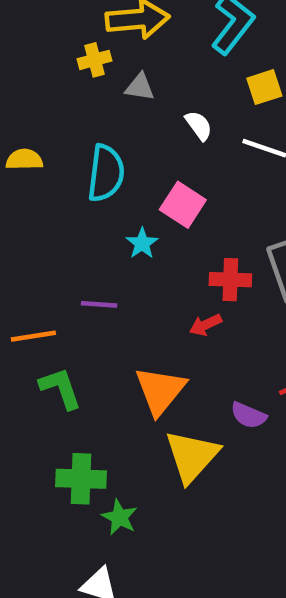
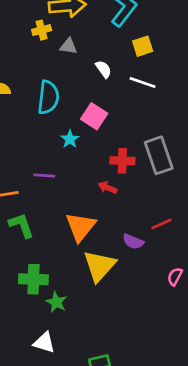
red arrow: (205, 325) -> (108, 188), turned 48

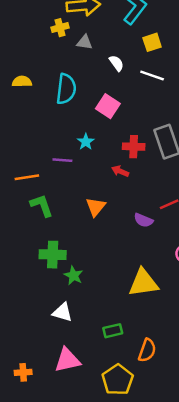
cyan star: (70, 139) -> (86, 142), moved
orange triangle: (81, 227) -> (96, 207), size x0.7
yellow triangle: (99, 266) -> (143, 283), moved, turned 40

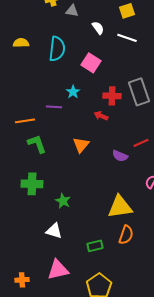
green cross: (53, 255) -> (32, 184), moved
orange semicircle: (147, 350) -> (126, 235), moved

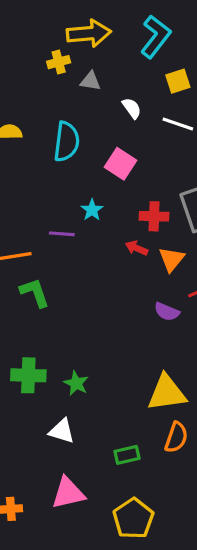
orange triangle: (81, 145) -> (171, 259), moved
green cross: (32, 184) -> (28, 375), moved

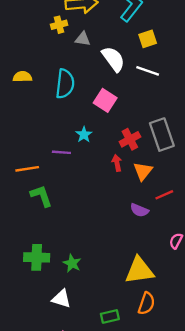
white semicircle: (132, 108) -> (113, 59), size x1.6
red cross: (154, 216) -> (130, 139), turned -30
red arrow: (137, 248) -> (117, 163), turned 56

